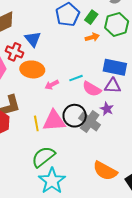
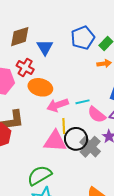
blue triangle: (33, 39) -> (45, 47), moved
pink arrow: (52, 85) -> (58, 105), size x1.5
yellow line: (36, 123) -> (64, 126), moved

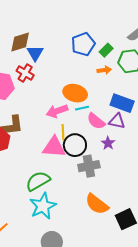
blue triangle: (45, 47) -> (35, 53), moved
orange ellipse: (40, 87) -> (75, 93), moved
gray cross: (90, 147) -> (89, 166), moved, turned 35

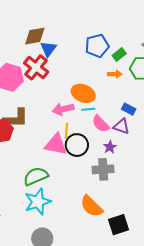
red cross: (25, 73) -> (36, 67), size x1.4
blue rectangle: (122, 103) -> (129, 109), size x0.6
gray cross: (89, 166) -> (103, 169), moved

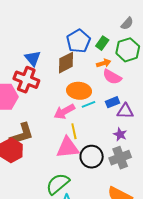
brown diamond: (35, 36) -> (66, 63), moved
blue rectangle: (129, 109) -> (112, 102), moved, turned -32
pink semicircle: (101, 124) -> (112, 77), moved
black circle: (77, 145) -> (92, 157), moved

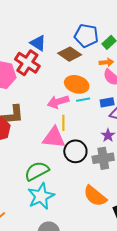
blue pentagon: (78, 41) -> (86, 36), turned 30
blue triangle: (33, 58) -> (38, 43), turned -30
brown diamond: (66, 63) -> (70, 54), turned 50

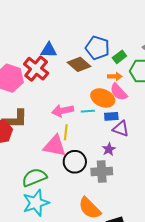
blue triangle: (38, 43) -> (49, 50), turned -36
orange ellipse: (77, 84) -> (103, 98), moved

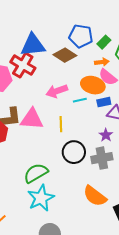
blue triangle: (49, 50) -> (33, 45), size x1.5
pink arrow: (63, 111) -> (57, 91), moved
pink triangle: (55, 146) -> (32, 119), moved

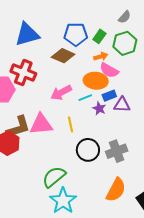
blue triangle: (33, 45) -> (27, 34), moved
purple star: (106, 135) -> (99, 108), moved
orange semicircle: (95, 196) -> (116, 190), turned -90

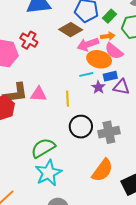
red cross: (23, 73) -> (29, 40), size x0.7
pink arrow: (61, 93) -> (88, 44), moved
pink triangle: (41, 124) -> (38, 94), size x0.7

